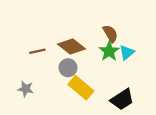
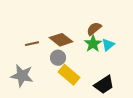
brown semicircle: (110, 34) -> (94, 29), turned -98
gray star: (26, 89) -> (22, 76), size x1.6

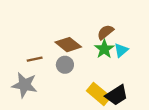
brown line: (32, 44) -> (35, 59), moved
yellow rectangle: (69, 75) -> (99, 94), moved

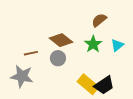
brown semicircle: (105, 32) -> (99, 20), moved
cyan triangle: (121, 50) -> (117, 45), moved

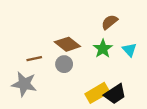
cyan triangle: (117, 45) -> (129, 50), turned -32
yellow rectangle: (88, 84) -> (97, 93), turned -70

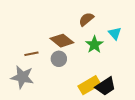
brown semicircle: (109, 22) -> (86, 19), moved
cyan triangle: (129, 50) -> (115, 33), moved

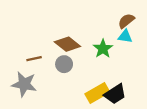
brown semicircle: (86, 19) -> (126, 21), moved
cyan triangle: (115, 33) -> (125, 36), turned -40

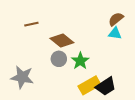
green star: (103, 49) -> (80, 61), moved
brown line: (34, 59) -> (31, 24), moved

